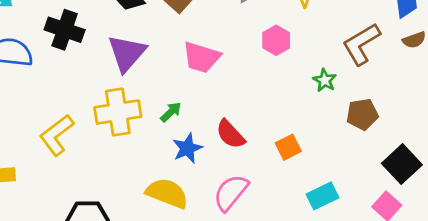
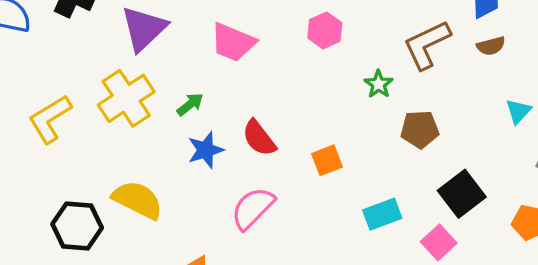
yellow cross: (118, 112) -> (126, 98), turned -30
yellow semicircle: (167, 193) -> (138, 200), moved
cyan rectangle: (323, 196) -> (382, 214), moved

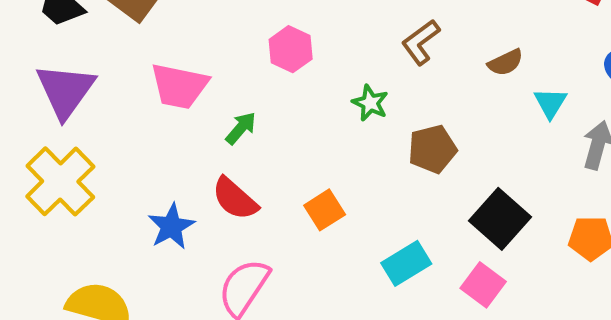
brown L-shape: (427, 45) -> (421, 42), size x0.7
brown semicircle: (491, 46) -> (506, 62), moved
green arrow: (190, 104) -> (241, 128), moved

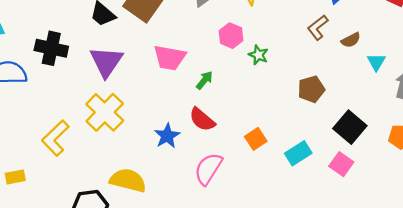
brown L-shape: (421, 42) -> (318, 27), moved
green star: (370, 103) -> (258, 55), moved
orange square: (325, 210) -> (256, 139), moved

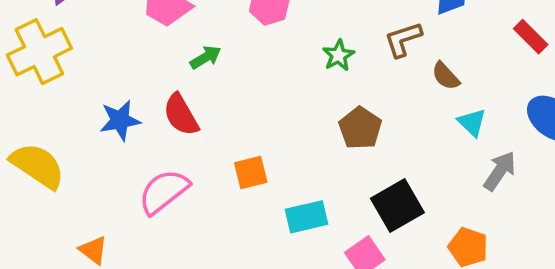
brown semicircle: (351, 40) -> (446, 76), turned 54
green star: (258, 55) -> (339, 55), moved
cyan triangle: (376, 62) -> (472, 122), turned -36
brown pentagon: (311, 89) -> (360, 128), turned 30

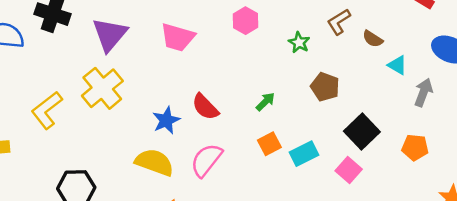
green arrow: (206, 57) -> (265, 102), moved
yellow semicircle: (38, 166) -> (154, 162), moved
orange square: (251, 172) -> (269, 144), moved

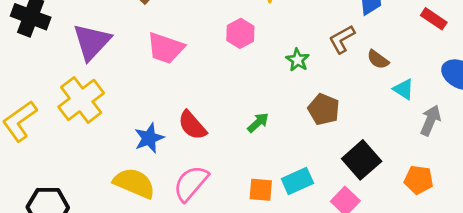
orange square: (269, 144) -> (261, 190), moved, turned 30

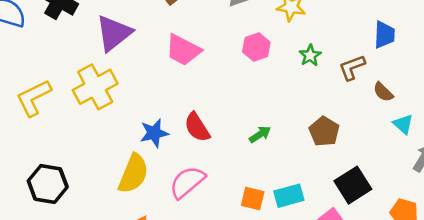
green star: (298, 60) -> (310, 55), moved
yellow semicircle: (134, 183) -> (133, 174), turned 81

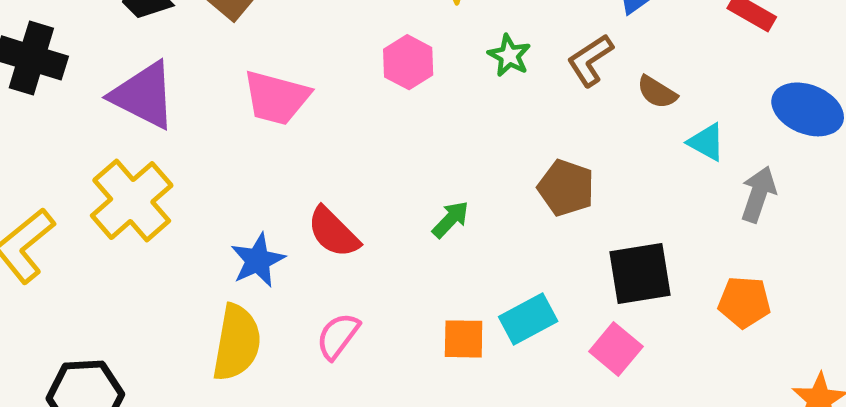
purple triangle: (114, 33) -> (144, 95), turned -42
pink semicircle: (187, 182) -> (338, 336), size x0.7
black square: (353, 185) -> (640, 273), turned 36

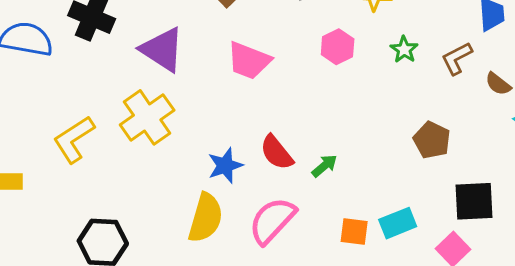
green arrow: (451, 219) -> (324, 166), moved
pink semicircle: (338, 336) -> (272, 221), size x1.6

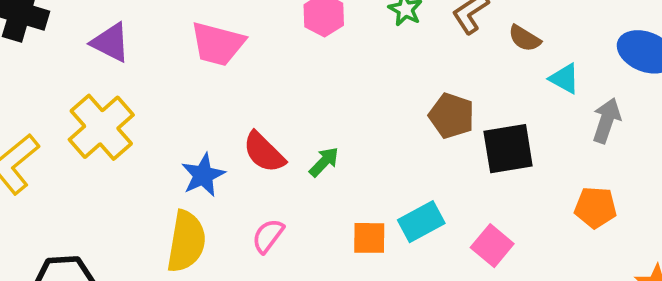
purple triangle: (162, 50) -> (111, 42), size x0.7
black square: (474, 201) -> (508, 149), moved
pink semicircle: (272, 221) -> (268, 236), size x0.6

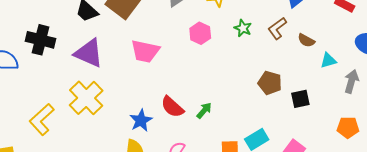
purple triangle: (111, 42) -> (89, 53), size x1.4
cyan triangle: (565, 79) -> (328, 60), turned -42
black square: (508, 149) -> (300, 99), size x0.7

